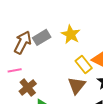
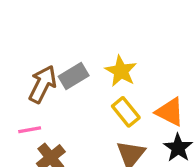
yellow rectangle: (84, 64) -> (126, 112), moved

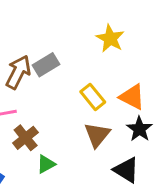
yellow star: (121, 71) -> (110, 38), moved

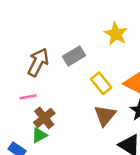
gray rectangle: (46, 65) -> (74, 56), moved
green triangle: (46, 164) -> (39, 135), moved

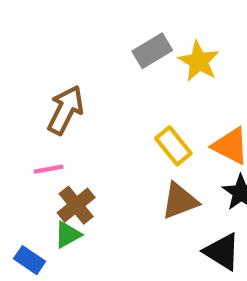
gray rectangle: (74, 56) -> (152, 51), moved
brown triangle: (105, 115) -> (180, 201), turned 30

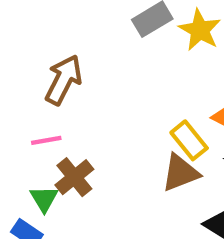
yellow rectangle: (173, 146) -> (189, 140), moved
green triangle: (68, 235) -> (44, 199), moved, turned -32

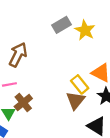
brown triangle: (180, 173) -> (75, 100), turned -30

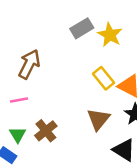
yellow rectangle: (80, 84) -> (103, 78), moved
brown cross: (23, 103) -> (46, 131), moved

